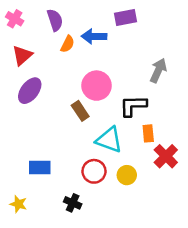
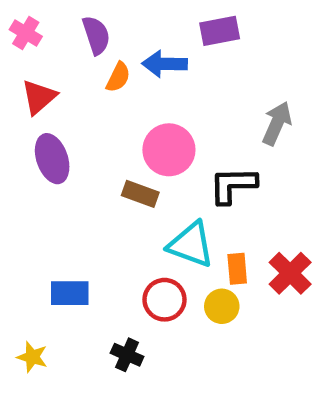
purple ellipse: (30, 91) -> (52, 159), turned -56
brown rectangle: (80, 111) -> (140, 194), turned -36
orange rectangle: (148, 133) -> (237, 269), moved

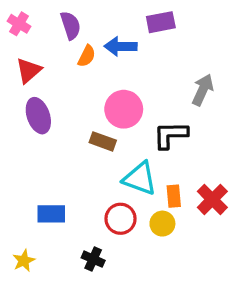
yellow star: (32, 357) -> (24, 261), turned 30

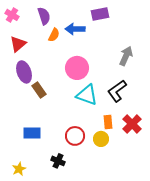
black L-shape: (170, 135) -> (117, 91), moved, turned -35
brown rectangle: (103, 141) -> (39, 90), moved, turned 35
cyan triangle: (140, 178) -> (87, 95), moved
yellow star: (24, 261) -> (19, 169), moved

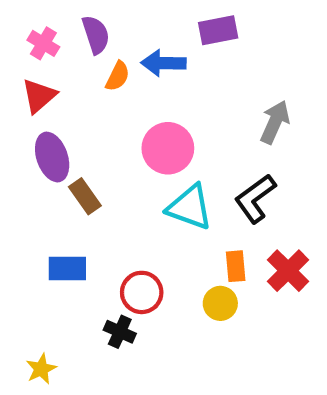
pink cross: (12, 15) -> (43, 43), moved
blue rectangle: (32, 133) -> (67, 268), moved
red circle: (75, 136) -> (142, 292), moved
black cross: (58, 161) -> (120, 332), moved

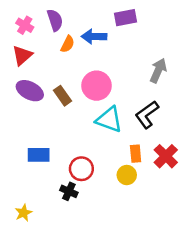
purple ellipse: (52, 157) -> (30, 91), turned -44
brown rectangle: (85, 196) -> (63, 96), moved

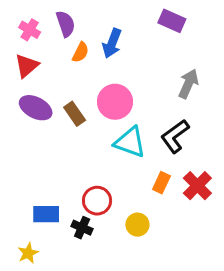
purple rectangle: (125, 18) -> (172, 21), moved, turned 35
blue arrow: (94, 37) -> (112, 43), turned -70
orange rectangle: (136, 154) -> (161, 183), turned 30
blue rectangle: (39, 155) -> (46, 214), moved
yellow circle: (127, 175) -> (137, 225), moved

